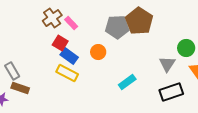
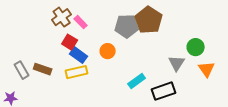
yellow rectangle: (67, 73) -> (77, 72), turned -40
brown rectangle: (20, 88) -> (43, 69), moved
black rectangle: (171, 92) -> (164, 91), moved

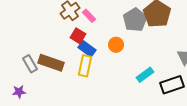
gray pentagon: (127, 26) -> (135, 20), turned -30
brown rectangle: (43, 69) -> (51, 63), size x1.4
yellow rectangle: (77, 72) -> (85, 66), turned -65

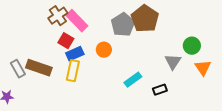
pink rectangle: (89, 16) -> (77, 21), size x1.6
blue rectangle: (87, 49) -> (75, 54), turned -60
black rectangle: (172, 85) -> (160, 90), size x0.6

